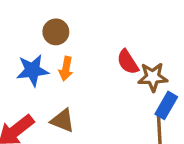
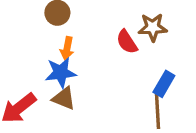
blue star: (32, 70) -> (61, 73), moved
brown star: (153, 77) -> (153, 27), moved

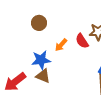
orange arrow: (67, 48) -> (61, 45), moved, turned 32

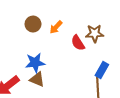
orange arrow: (61, 45) -> (56, 27), moved

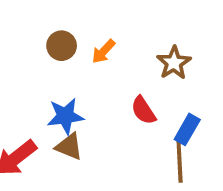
brown star: (95, 33) -> (174, 63), turned -30
red semicircle: (78, 43) -> (143, 110), moved

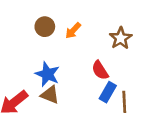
blue star: (65, 116) -> (47, 74), turned 30
blue rectangle: (187, 129) -> (108, 92), moved

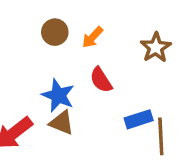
red semicircle: (100, 70) -> (101, 80), moved
blue rectangle: (108, 92) -> (139, 119), turned 42

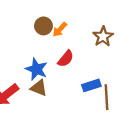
brown circle: (55, 32) -> (43, 26), moved
red semicircle: (101, 80) -> (66, 59), turned -108

